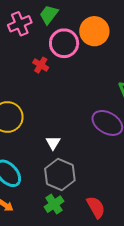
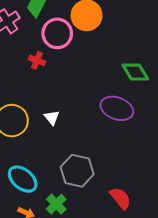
white triangle: (53, 143) -> (52, 118), moved
green cross: (54, 204) -> (56, 204), moved

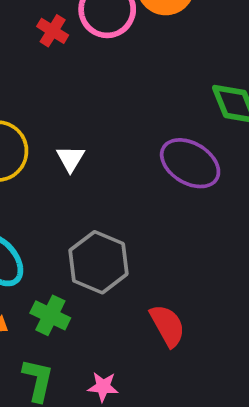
red cross: (37, 60) -> (53, 31), moved
green cross: (56, 204) -> (50, 315), turned -30

